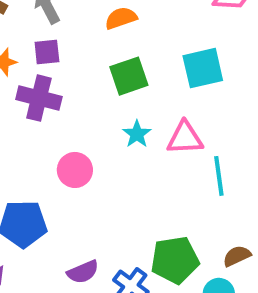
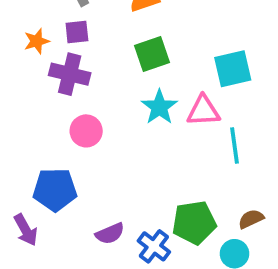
cyan square: (203, 68) -> (233, 69), moved
cyan star: (137, 134) -> (159, 107), size x1.4
pink circle: (75, 170) -> (86, 131), moved

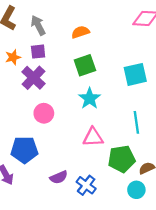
purple cross: (70, 74) -> (34, 78), turned 30
pink triangle: (203, 111) -> (93, 137), moved
green pentagon: (194, 223) -> (122, 159), moved

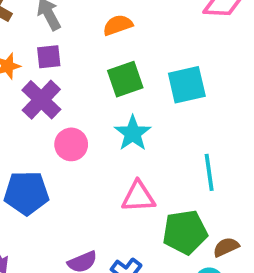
cyan square: (135, 74) -> (187, 85), moved
pink circle: (44, 113) -> (71, 144), moved
blue pentagon: (24, 150) -> (26, 193), moved

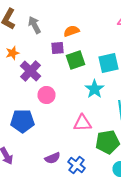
purple square: (49, 57) -> (58, 48), moved
cyan star: (133, 133) -> (94, 89), moved

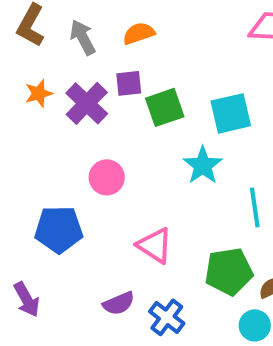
orange semicircle: (72, 31) -> (139, 33), moved
purple cross: (30, 71) -> (87, 103), moved
pink triangle: (82, 123) -> (155, 245), moved, turned 36

